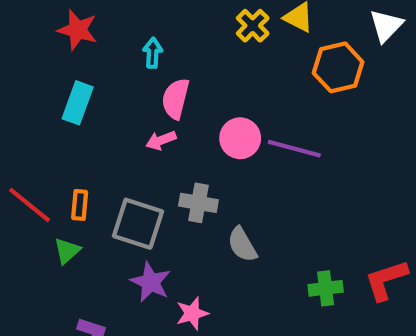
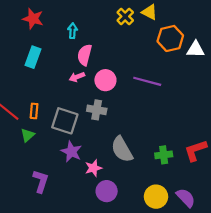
white triangle: (386, 26) -> (196, 49), moved, turned 48
pink circle: (240, 138) -> (105, 80), moved
gray semicircle: (242, 245) -> (122, 149), moved, size x1.4

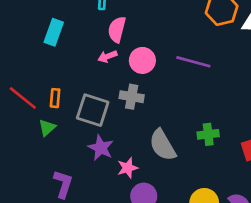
green cross: (164, 155) -> (208, 134), moved

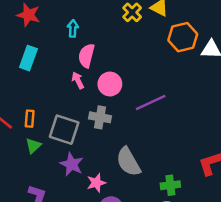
pink arrow: (107, 56) -> (78, 80), turned 84
purple line: (193, 62) -> (151, 103), moved, turned -40
green triangle: (47, 128) -> (33, 146), moved
green cross: (208, 134) -> (170, 185), moved

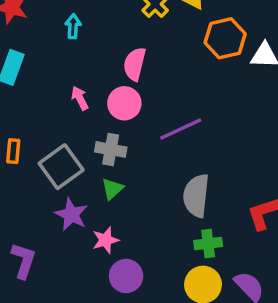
pink semicircle: (86, 56) -> (135, 64), moved
gray square: (64, 130) -> (61, 167), turned 36
green triangle: (33, 146) -> (112, 189), moved
gray semicircle: (128, 162) -> (196, 196), moved, turned 36

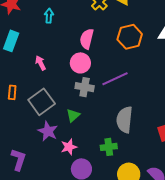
orange hexagon: (225, 38) -> (130, 37), moved
pink arrow: (80, 98) -> (41, 63), moved
gray cross: (111, 149) -> (85, 87), moved
green cross: (208, 244) -> (109, 147), moved

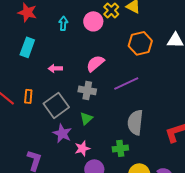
pink semicircle: (87, 39) -> (95, 63), moved, turned 36
pink arrow: (41, 63) -> (55, 68), turned -64
pink circle: (80, 63) -> (93, 21), moved
gray cross: (85, 87) -> (87, 90), moved

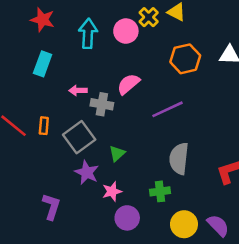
cyan arrow: (63, 23) -> (88, 34), size x1.6
gray cross: (87, 90) -> (102, 104), moved

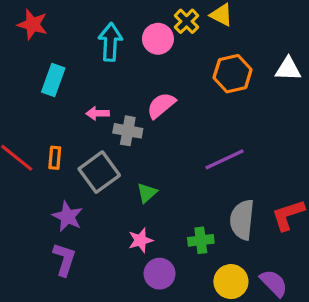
red star: (43, 20) -> (33, 24), moved
purple line: (168, 109) -> (225, 159), moved
gray semicircle: (179, 159) -> (242, 220), moved
purple star: (87, 172) -> (67, 216), moved

